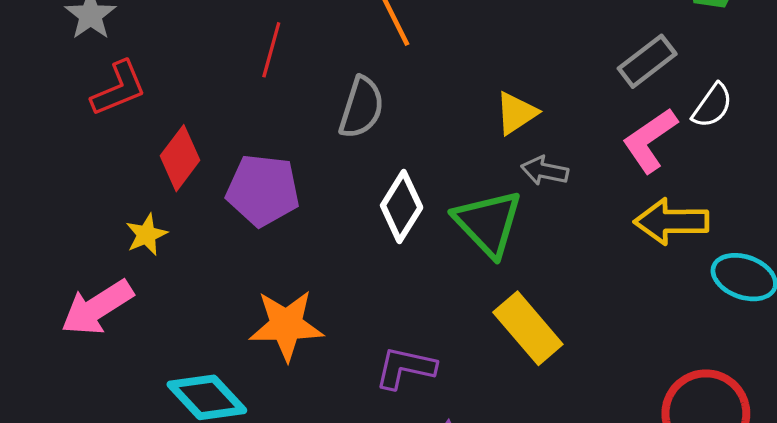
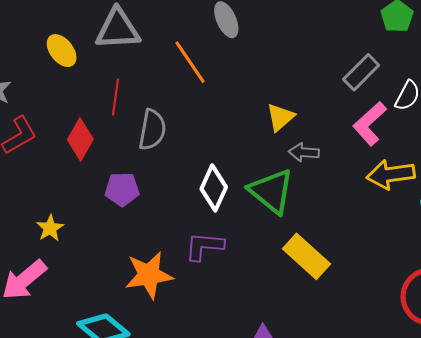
gray semicircle: (361, 107) -> (152, 130), moved
red diamond: (180, 158) -> (80, 139), moved
purple pentagon: (263, 190) -> (122, 189), size x0.7
purple L-shape: (405, 368) -> (204, 246), moved

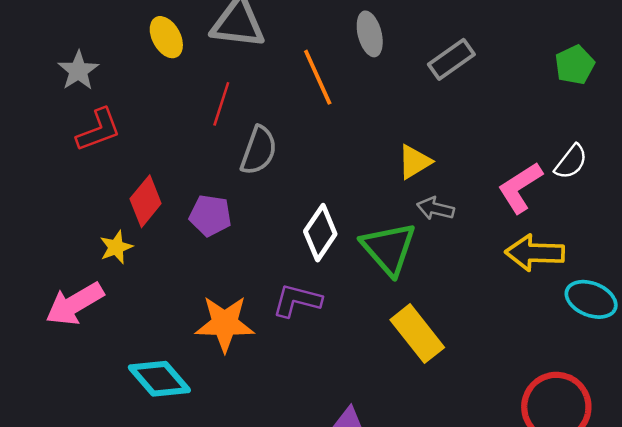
gray rectangle: (361, 72) -> (451, 59), moved
red diamond: (80, 139) -> (146, 201), moved

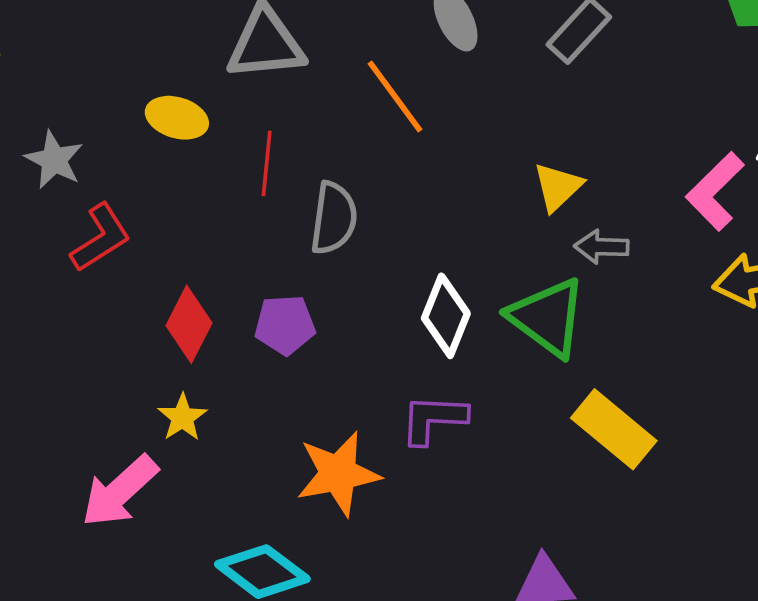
yellow ellipse: (166, 37) -> (177, 118), moved, turned -33
yellow star: (116, 247) -> (182, 417), moved

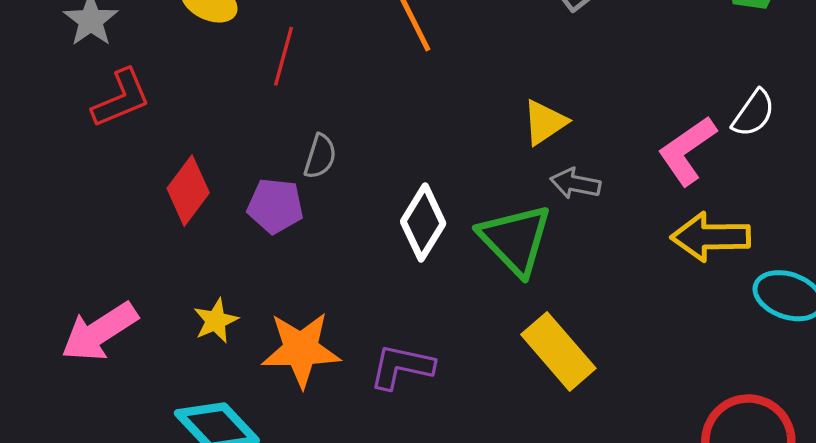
gray semicircle: (334, 218) -> (320, 156), moved, size x0.7
yellow star: (182, 417) -> (216, 321), moved
purple L-shape: (433, 419) -> (402, 367), moved

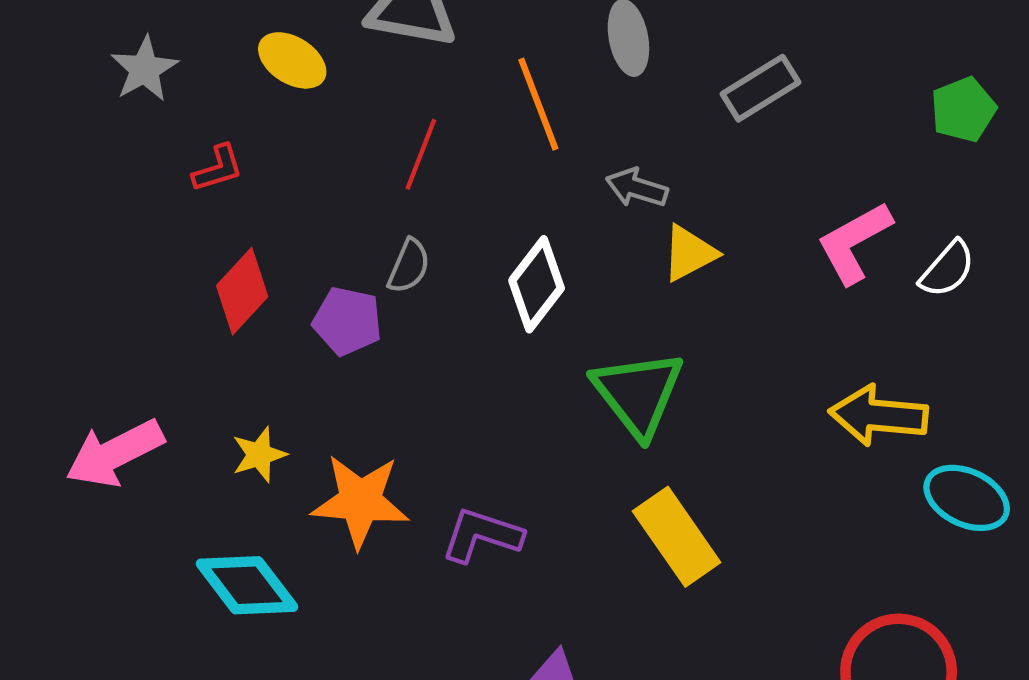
red line: (284, 56) -> (421, 154), moved
red L-shape: (121, 98) -> (218, 168), moved, size x0.7
pink L-shape: (687, 151) -> (854, 243), moved
gray arrow: (575, 184) -> (637, 188), moved
white diamond: (423, 222) -> (537, 284), moved

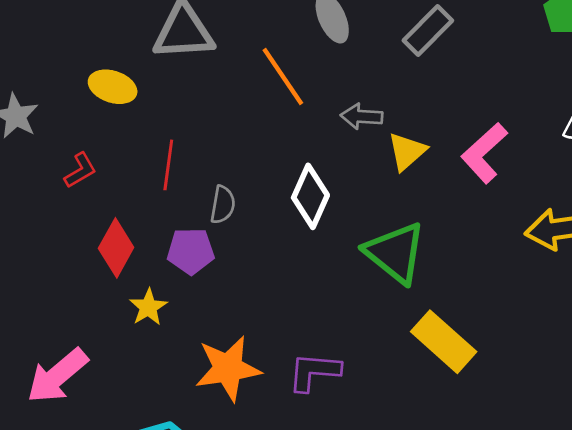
red line: (421, 154) -> (168, 165), moved
pink L-shape: (854, 243) -> (484, 153), moved
yellow star: (259, 455) -> (148, 307), moved

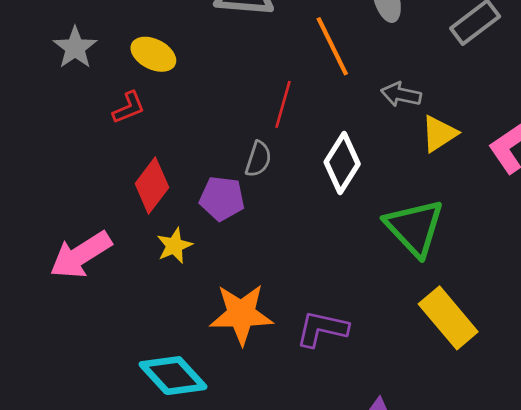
yellow ellipse: (113, 87) -> (153, 54), moved
red line: (168, 165) -> (283, 104), moved
pink arrow: (57, 376) -> (81, 255), moved

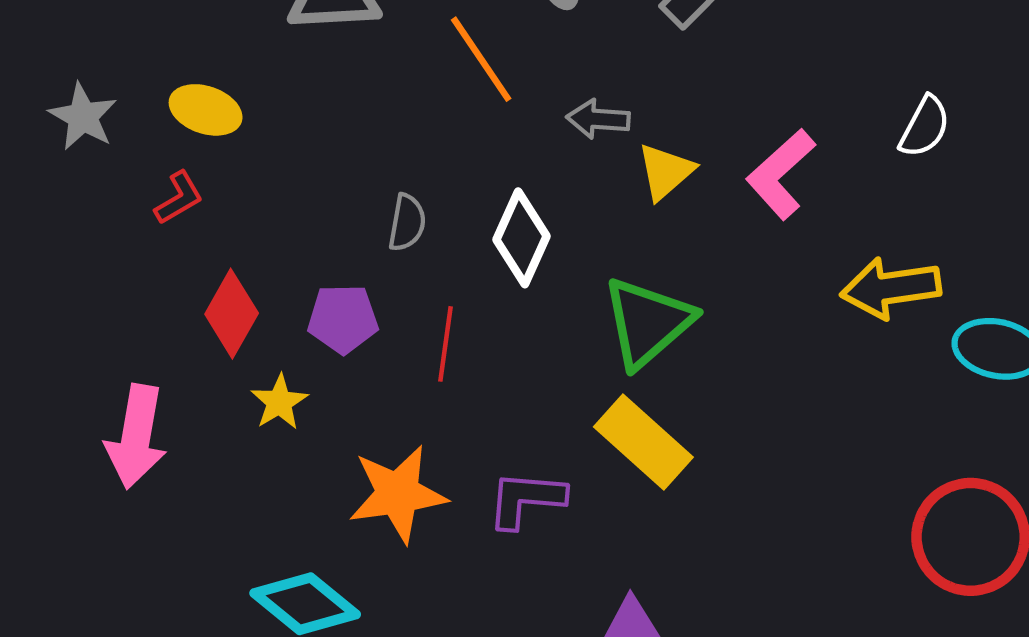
red line: (283, 104) -> (446, 344), moved
gray semicircle: (258, 159) -> (407, 222), moved
green triangle: (415, 228) -> (648, 322), turned 40
pink arrow: (81, 255) -> (136, 437), turned -40
yellow rectangle: (448, 318) -> (643, 442), moved

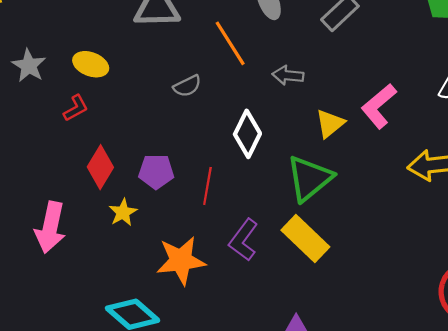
yellow triangle: (666, 171) -> (330, 124), moved
gray semicircle: (407, 222) -> (187, 86), moved, turned 52
purple L-shape: (526, 499) -> (243, 240), moved, turned -60

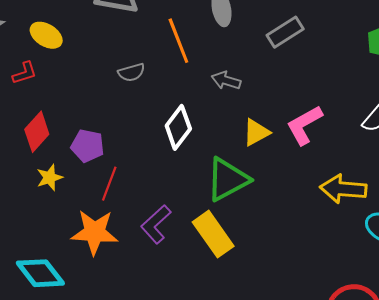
red line: (207, 186) -> (109, 184), moved

